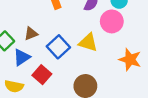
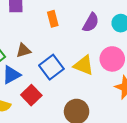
pink circle: (112, 21) -> (112, 59), moved

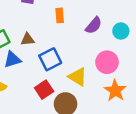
yellow triangle: (84, 65) -> (78, 77), moved
red square: (31, 95) -> (44, 90), moved

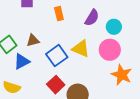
cyan circle: (121, 31) -> (114, 27), moved
yellow triangle: (78, 77) -> (81, 49), moved

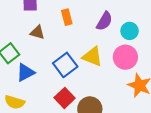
brown triangle: (33, 40) -> (37, 32), moved, turned 32

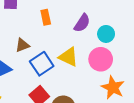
brown triangle: (37, 32) -> (22, 45), moved, turned -40

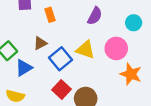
orange rectangle: (46, 17) -> (50, 15), moved
cyan circle: (106, 34) -> (134, 23), moved

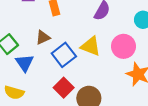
blue triangle: (24, 68) -> (25, 63), turned -36

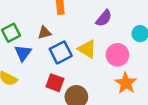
red square: (64, 88) -> (55, 83), turned -36

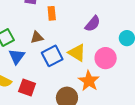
red square: (55, 83) -> (27, 88), moved
orange star: (126, 83) -> (89, 81), moved

